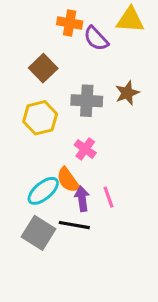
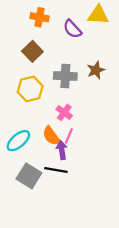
orange cross: (70, 23) -> (40, 17), moved
cyan ellipse: (43, 191) -> (18, 141), moved
pink line: (109, 197) -> (69, 136), moved, turned 42

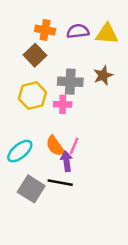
yellow triangle: (98, 15) -> (107, 34), moved
orange cross: (40, 17) -> (45, 30), moved
purple semicircle: (72, 29) -> (78, 31), turned 126
pink cross: (64, 112) -> (63, 104), moved, turned -35

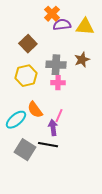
orange cross: (45, 30) -> (52, 14), moved, turned 35
pink cross: (63, 104) -> (58, 83), moved
orange semicircle: (55, 146) -> (35, 110), moved

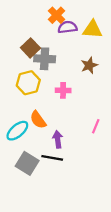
gray cross: (56, 65) -> (45, 59), moved
pink line: (59, 116) -> (96, 126), moved

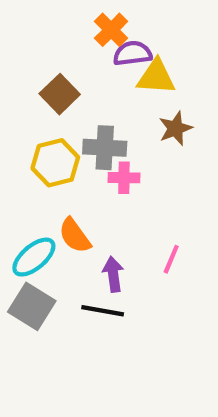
yellow triangle: (93, 29) -> (156, 77), moved
gray cross: (45, 59) -> (105, 148), moved
pink line: (96, 126) -> (171, 259), moved
gray square: (27, 163) -> (32, 306), moved

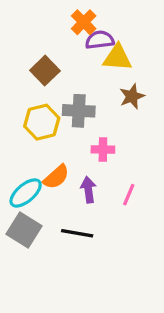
pink cross: (124, 178) -> (103, 149), moved
orange semicircle: (75, 236) -> (56, 177), turned -96
purple arrow: (113, 274) -> (88, 190), moved

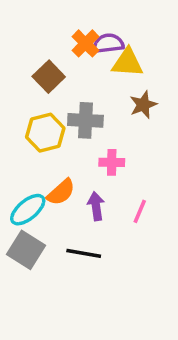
orange cross: (84, 22) -> (85, 43), moved

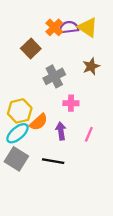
yellow triangle: (127, 63) -> (88, 27), moved, turned 30
gray cross: (85, 120) -> (54, 76), turned -30
yellow hexagon: (45, 133) -> (20, 111), moved

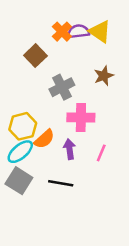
pink cross: (71, 103) -> (81, 118), size x1.5

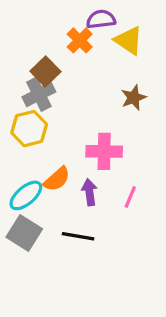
purple semicircle: (78, 32) -> (101, 19), moved
gray cross: (62, 87) -> (39, 94), moved
yellow hexagon: (23, 126) -> (29, 129), moved

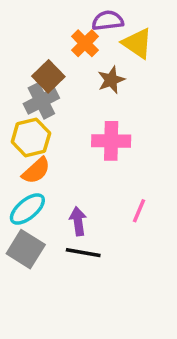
brown star: (134, 98) -> (111, 80), moved
pink cross: (104, 151) -> (111, 141), moved
orange semicircle: (57, 179) -> (36, 171), moved
purple arrow: (89, 192) -> (78, 221), moved

